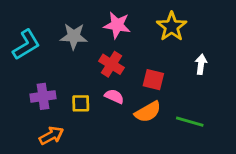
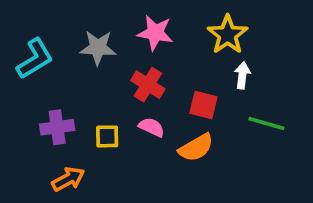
white arrow: (201, 64) -> (242, 75), moved
green line: (190, 122) -> (266, 124), moved

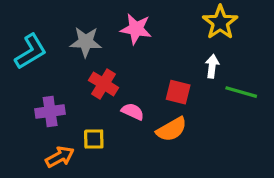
yellow star: (228, 35) -> (220, 22), moved
red cross: (148, 85) -> (104, 84), moved
green line: (266, 124) -> (241, 92), moved
yellow square: (107, 136) -> (94, 139), moved

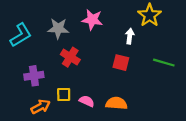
white arrow: (212, 66) -> (130, 36), moved
pink semicircle: (133, 111) -> (87, 101), moved
orange semicircle: (172, 129) -> (116, 103), moved, turned -145

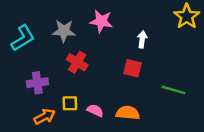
yellow star: (150, 15) -> (187, 16), moved
green line: (164, 63) -> (173, 90), moved

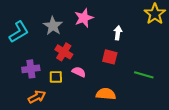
pink star: (101, 21) -> (84, 18), turned -30
gray star: (64, 31) -> (53, 26), turned 30
yellow square: (70, 103) -> (56, 77), moved
pink semicircle: (95, 110) -> (79, 72), moved

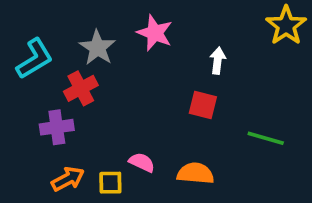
pink star: (84, 18) -> (155, 33), turned -30
red cross: (64, 52) -> (81, 88), moved, turned 30
pink semicircle: (79, 72) -> (142, 162), moved
yellow square: (56, 77) -> (110, 183), moved

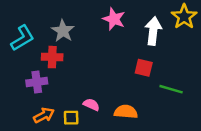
pink star: (155, 33) -> (114, 19), moved
white arrow: (218, 61) -> (153, 31), moved, size x1.6
red cross: (81, 88) -> (52, 57), turned 30
red square: (203, 105) -> (144, 68), moved

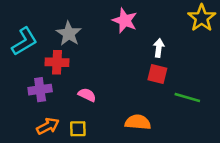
white arrow: (153, 31) -> (159, 48), moved, size x0.6
pink semicircle: (91, 105) -> (87, 95), moved

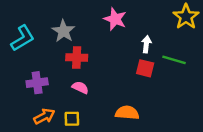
red cross: (57, 62) -> (77, 57), moved
green line: (187, 97) -> (174, 60), moved

